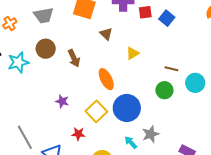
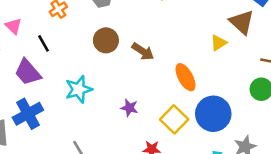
brown triangle: (106, 34) -> (242, 22), moved, size x1.5
brown arrow: (74, 58) -> (143, 52), turned -30
cyan star: (18, 62) -> (79, 89), moved

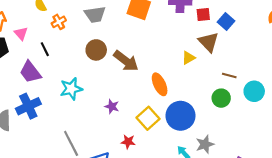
brown arrow: (143, 52) -> (126, 61), size x1.4

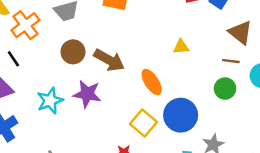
orange cross: (59, 22) -> (25, 25), size x1.6
brown triangle: (209, 42) -> (240, 32), moved
yellow triangle: (188, 58) -> (181, 47), turned 32
purple star: (112, 106) -> (87, 94), moved, size x1.6

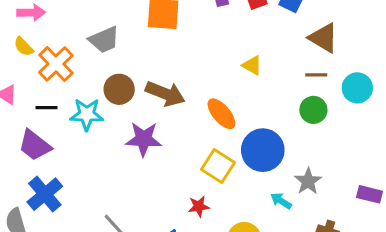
yellow triangle: (181, 47) -> (252, 65), turned 42
black line: (13, 59) -> (46, 108), turned -49
cyan star: (50, 101) -> (87, 114), moved, turned 30

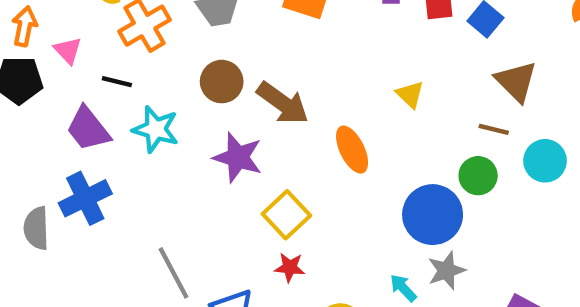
cyan star: (87, 114) -> (156, 129), moved
blue circle: (263, 150) -> (433, 215), moved
yellow square: (218, 166) -> (286, 215), moved

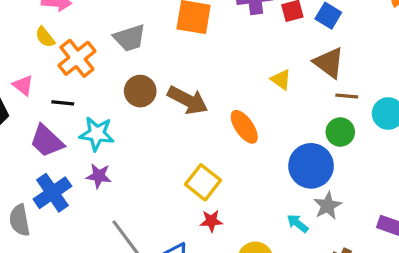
brown triangle: (516, 81) -> (329, 63), moved
purple star: (238, 157) -> (99, 176), moved, size x0.7

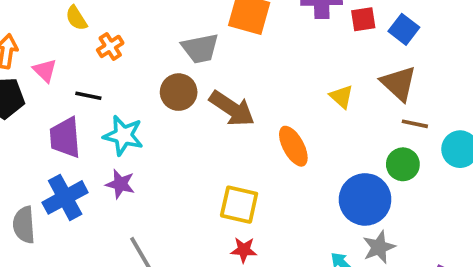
gray trapezoid: (130, 38) -> (200, 48), moved
orange cross: (77, 58) -> (110, 46), size x0.6
purple trapezoid: (47, 141) -> (65, 137), turned 36
yellow square: (203, 182) -> (239, 205), turned -32

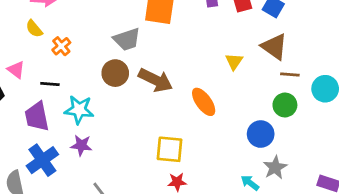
yellow triangle: (341, 97) -> (234, 61), turned 30
blue circle: (365, 199) -> (261, 134), size x0.7

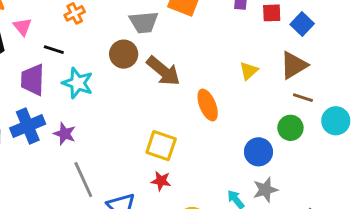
brown triangle: (274, 47) -> (294, 65), turned 40
purple star: (81, 145) -> (65, 134), moved

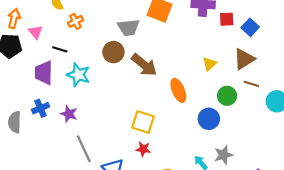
blue cross: (28, 126) -> (40, 108), size x0.7
green circle: (290, 128) -> (227, 96), moved
blue circle: (258, 152) -> (209, 119), moved

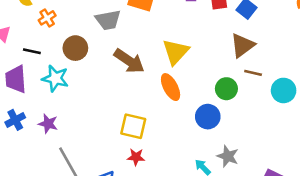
brown circle: (113, 52) -> (75, 48), moved
yellow triangle: (210, 64) -> (176, 52), moved, size x1.6
gray star: (223, 155) -> (228, 156), turned -30

